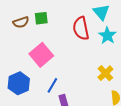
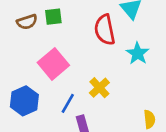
cyan star: (107, 35) -> (138, 53), moved
yellow cross: (105, 73) -> (99, 88), moved

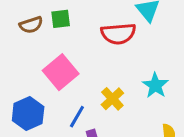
red semicircle: (105, 30) -> (118, 34), turned -84
cyan star: (138, 53) -> (155, 85), moved

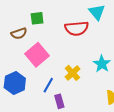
brown semicircle: (31, 25) -> (19, 33), moved

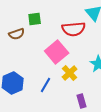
pink square: (37, 55) -> (57, 52), moved
purple rectangle: (59, 101) -> (82, 101), moved

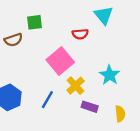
red semicircle: (74, 29) -> (80, 34), size x0.6
purple rectangle: (82, 101) -> (90, 107), moved, turned -56

